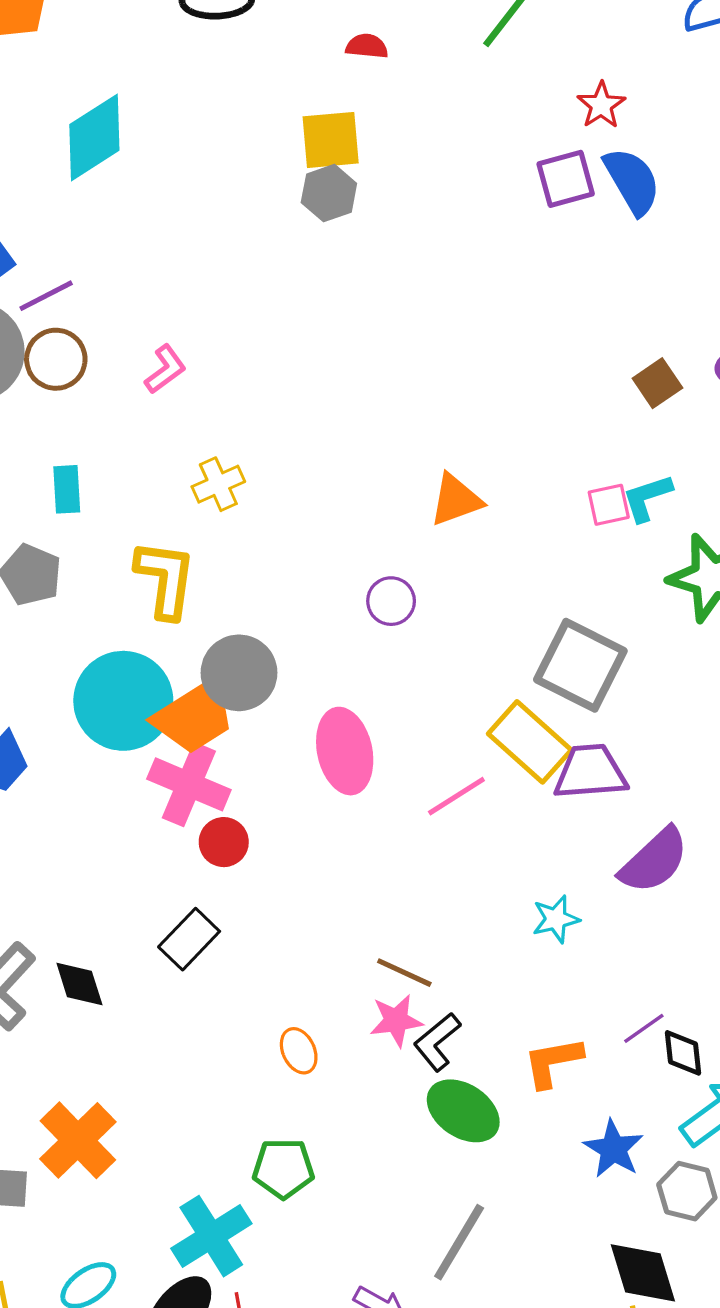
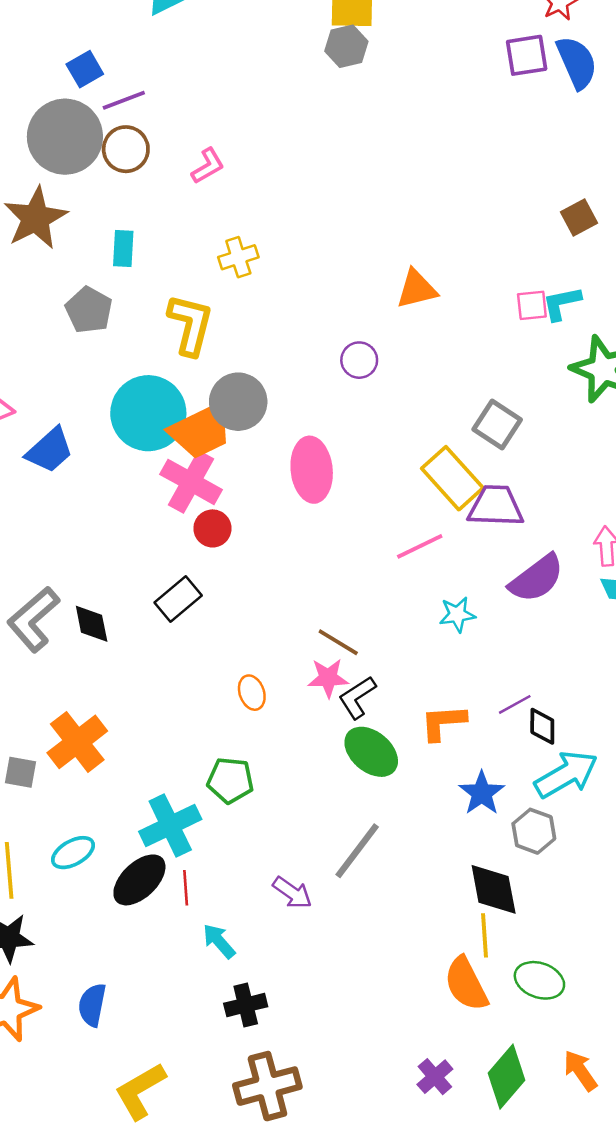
gray square: (580, 665) -> (497, 424), size x0.7
pink line: (456, 796) -> (420, 546), moved

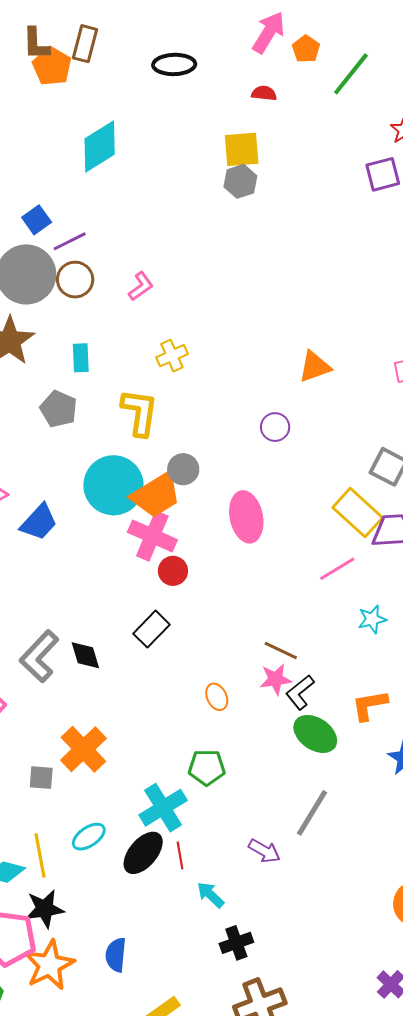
gray circle: (238, 402) -> (183, 469), size x0.7

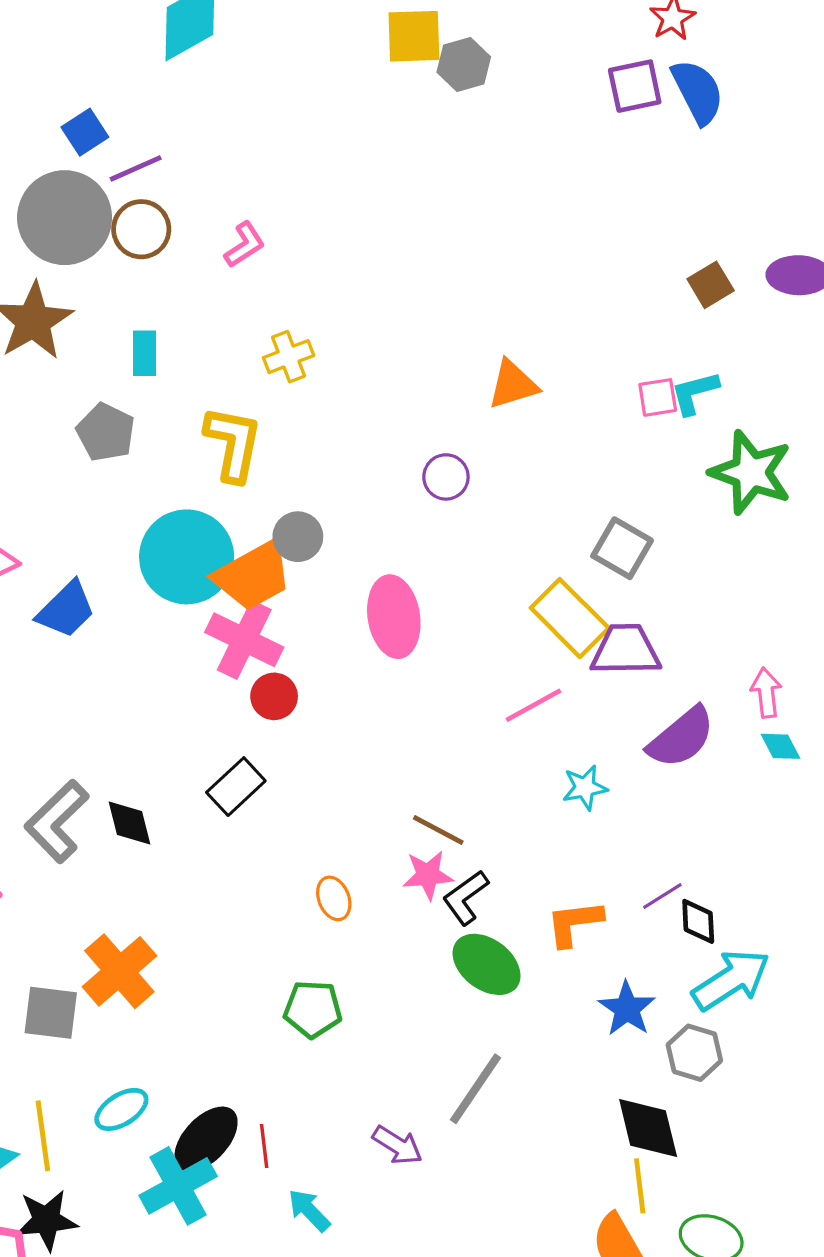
gray hexagon: (240, 181) -> (464, 64), moved
gray square: (41, 778) -> (51, 1013), size x1.4
cyan cross: (163, 808) -> (178, 1186), moved

